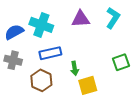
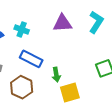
cyan cross: (41, 25) -> (22, 29), size x0.6
blue rectangle: (50, 53) -> (31, 59), turned 40

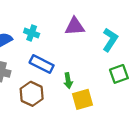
cyan L-shape: (96, 22) -> (110, 40), moved

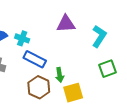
cyan cross: (32, 33) -> (22, 38), moved
brown hexagon: (32, 94) -> (39, 87), moved

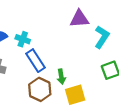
purple triangle: (66, 24) -> (79, 19), moved
blue rectangle: (35, 59) -> (36, 61), turned 30

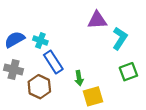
brown hexagon: (40, 89) -> (39, 87), moved

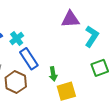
cyan cross: (40, 41) -> (17, 38), turned 32

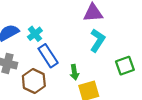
cyan L-shape: (92, 36) -> (97, 40), moved

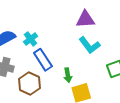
cyan L-shape: (97, 40) -> (90, 45), turned 110

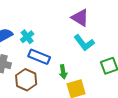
purple triangle: (85, 19) -> (80, 18), turned 36
blue rectangle: (43, 60) -> (39, 57), turned -35

